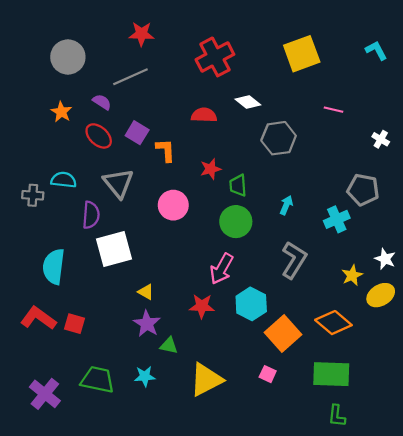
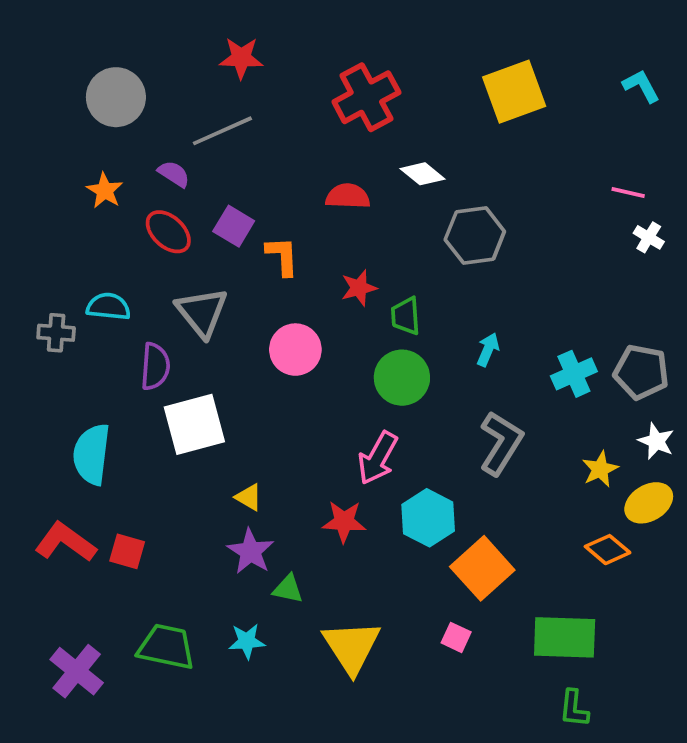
pink line: (333, 110) -> (628, 193), moved
gray pentagon: (363, 190) -> (641, 372), moved
orange diamond: (333, 323) -> (608, 550), moved, size x0.7
yellow triangle: (206, 380) -> (351, 647), turned -36

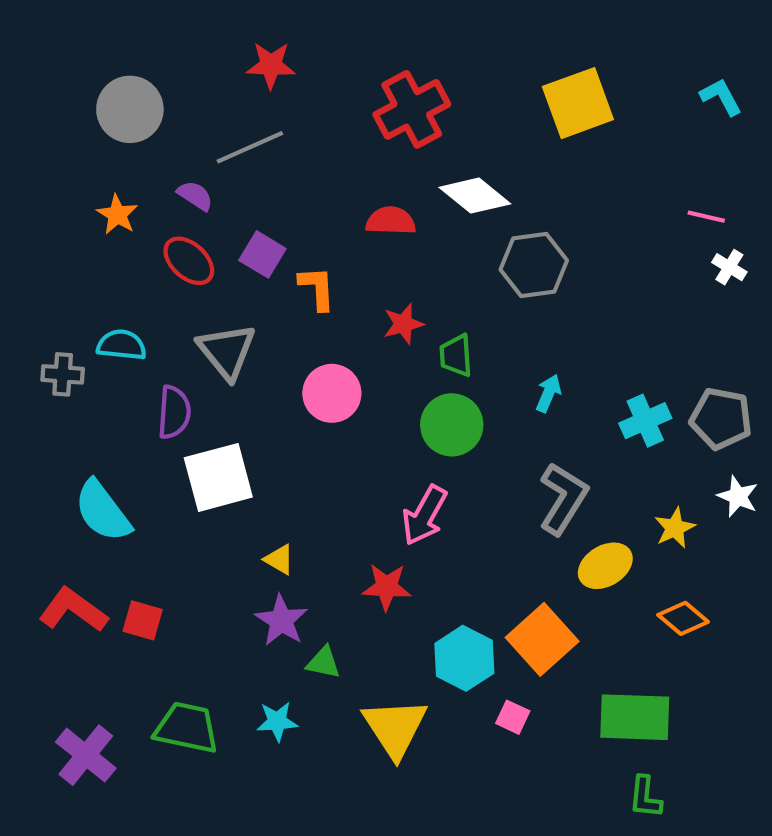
white diamond: (423, 174) -> (475, 196), size x1.4
cyan semicircle: (92, 454) -> (103, 511), turned -44
yellow ellipse: (649, 503) -> (605, 566), moved
cyan hexagon: (428, 518) -> (464, 658), moved

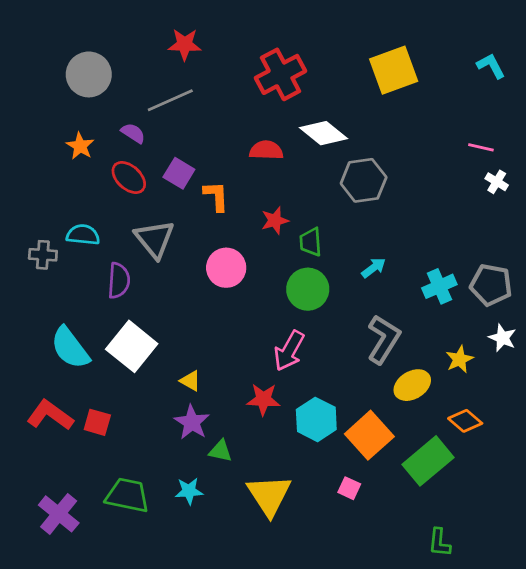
cyan arrow: (549, 393) -> (374, 268), turned 30
white square: (218, 477) -> (132, 346), moved, turned -36
cyan hexagon: (464, 658) -> (316, 419), moved
green rectangle: (635, 717) -> (428, 461), moved, turned -42

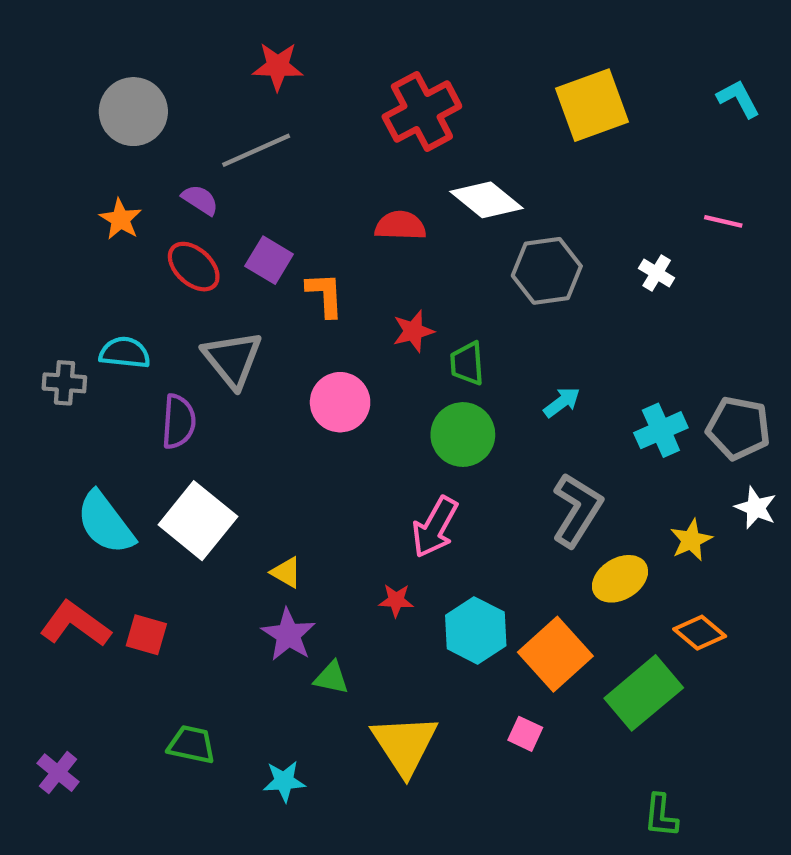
white cross: (497, 182) -> (657, 273), moved
red star: (263, 399) -> (396, 600), size x0.7
cyan star: (189, 491) -> (284, 781), moved
green trapezoid: (127, 495) -> (192, 745), size x0.7
purple cross: (59, 514) -> (58, 773), moved, size x0.7

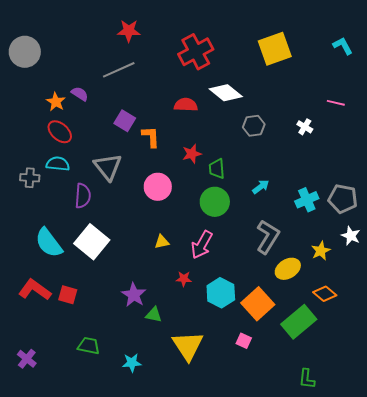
gray circle: (133, 112) -> (25, 52), moved
purple semicircle: (200, 200) -> (80, 94), moved
red ellipse: (194, 267) -> (60, 132), moved
gray hexagon: (547, 271) -> (254, 126), size x0.7
yellow triangle: (286, 572) -> (162, 242), moved, turned -42

